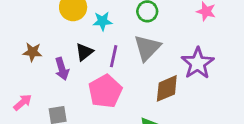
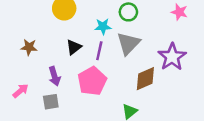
cyan star: (102, 21) -> (103, 27), moved
purple arrow: (62, 69) -> (54, 76), moved

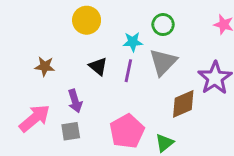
black triangle: (74, 47) -> (98, 66), turned -42
pink pentagon: (92, 81) -> (127, 131), moved
pink arrow: (21, 91) -> (35, 118), size x1.6

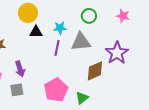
green circle: (163, 25) -> (89, 16), moved
gray triangle: (163, 62) -> (81, 42), turned 40
black triangle: (98, 66) -> (36, 32), moved, turned -40

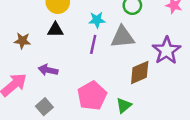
black triangle: (36, 32) -> (55, 30), moved
purple arrow: (20, 69) -> (48, 70), turned 119
gray square: (17, 90) -> (44, 107), moved, turned -32

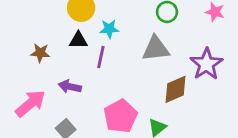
cyan star: (97, 20) -> (109, 29), moved
purple line: (93, 44) -> (101, 57), moved

